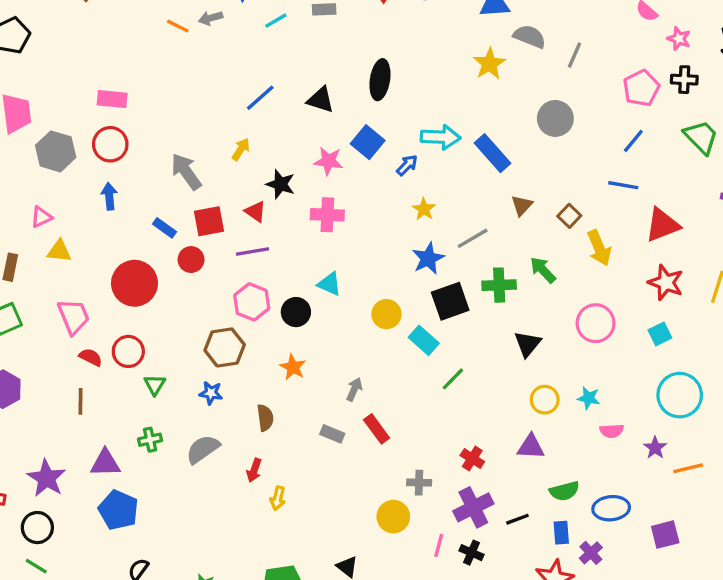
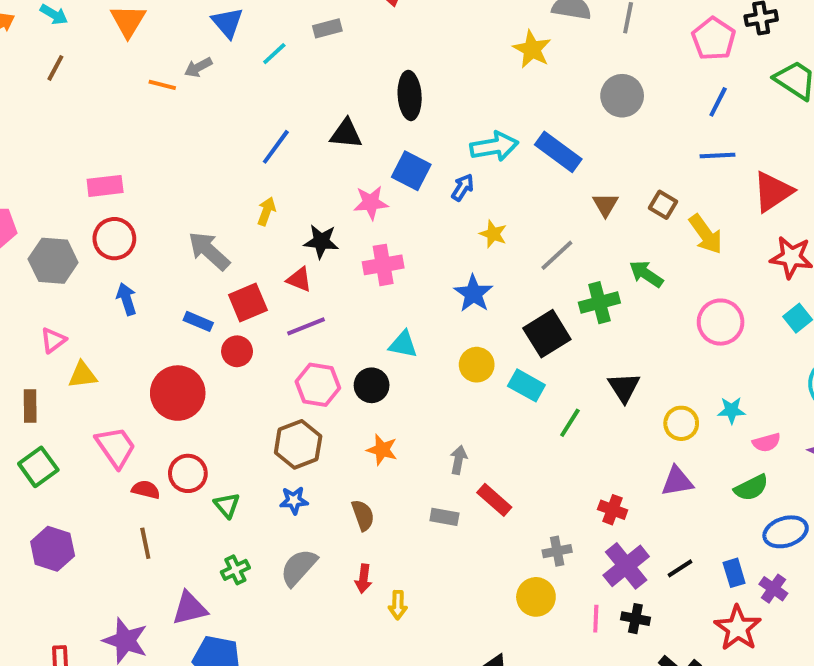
blue star: (428, 258) -> (473, 294), moved
black triangle: (528, 344) -> (624, 387), moved
green semicircle: (564, 491) -> (751, 488), moved

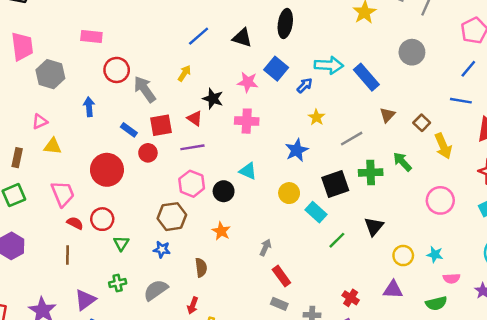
red circle: (114, 239) -> (117, 70), moved
gray rectangle: (444, 517) -> (279, 304), moved
purple triangle: (190, 608) -> (85, 300), turned -35

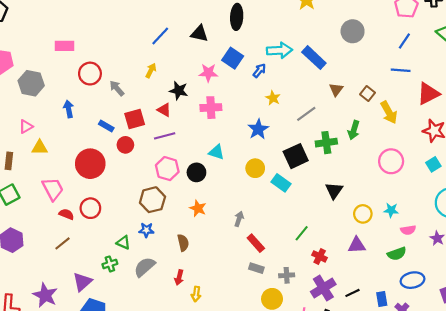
gray arrow: (145, 89) -> (117, 88), size x0.7
green arrow: (402, 162) -> (354, 130), turned -114
green line: (337, 240) -> (302, 233), moved
green triangle: (121, 243) -> (123, 243), moved, turned -32
brown line: (67, 255) -> (63, 243), turned 56

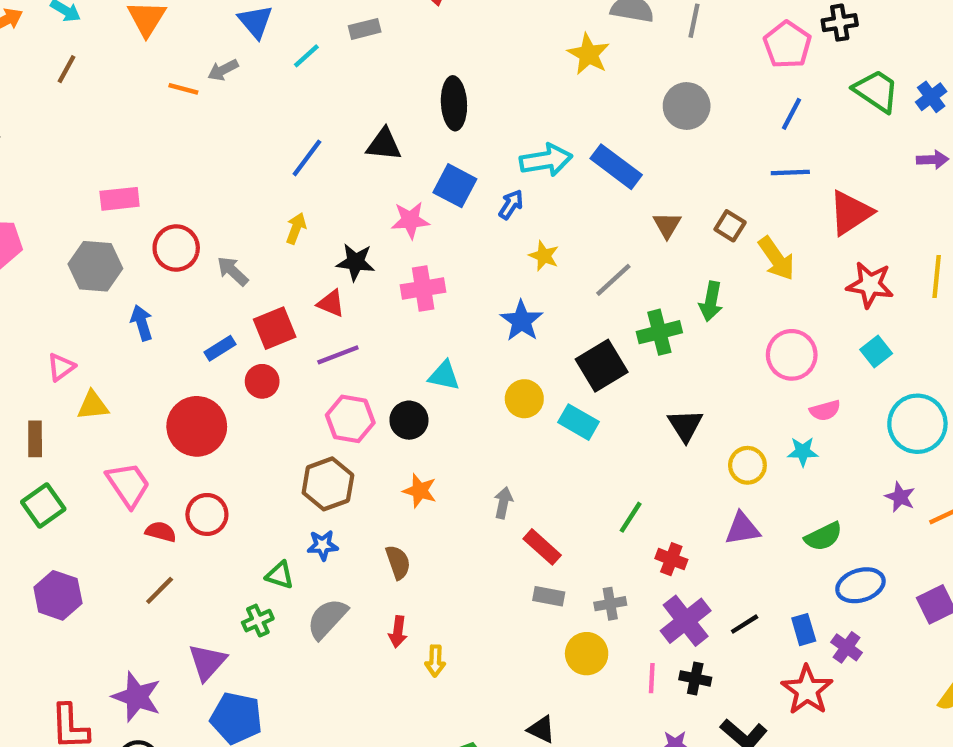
gray hexagon: (31, 83) -> (95, 266), moved
blue rectangle: (106, 126) -> (220, 348), turned -56
pink semicircle: (408, 230) -> (825, 410), moved

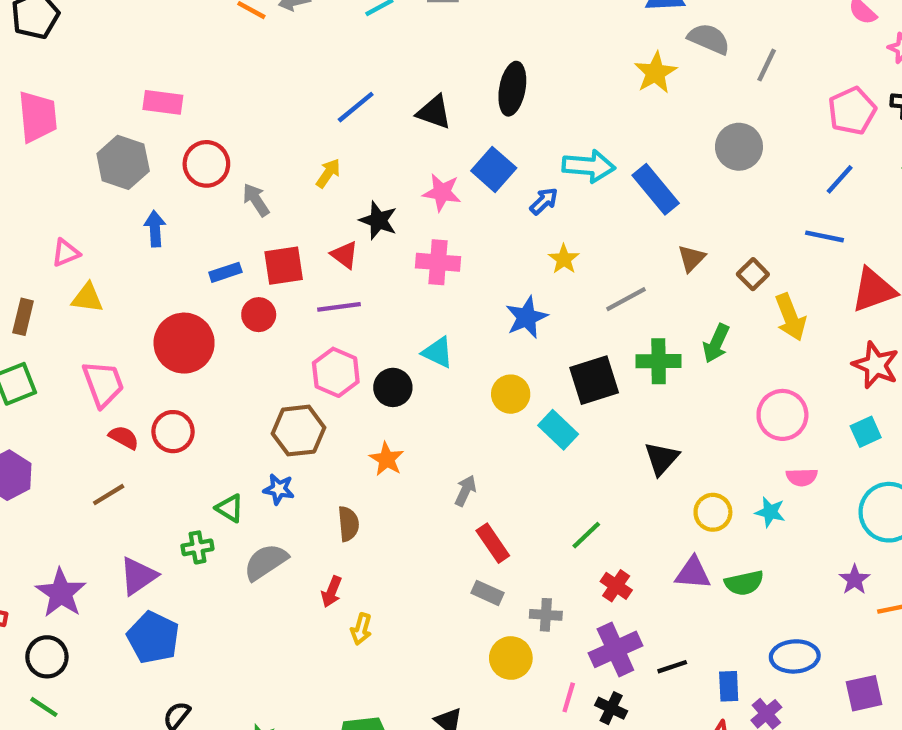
green semicircle: (823, 537) -> (744, 583), moved

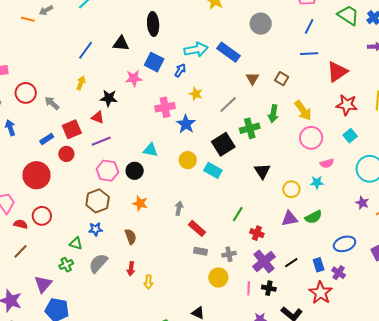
pink cross: (438, 262) -> (165, 107), moved
yellow arrow: (790, 317) -> (303, 111), moved

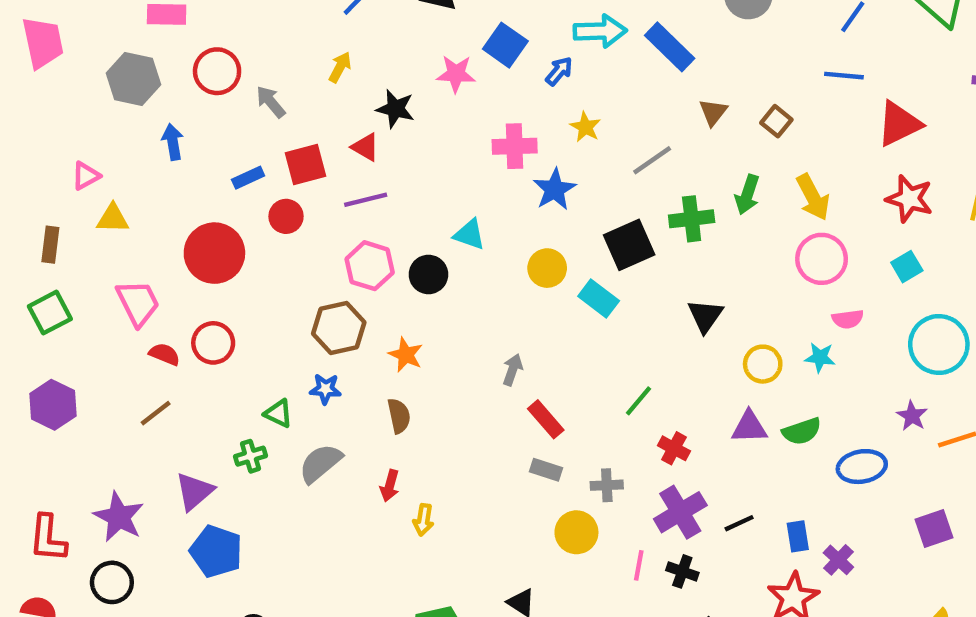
orange star: (140, 203) -> (406, 355), moved
blue ellipse: (345, 244) -> (862, 467), moved

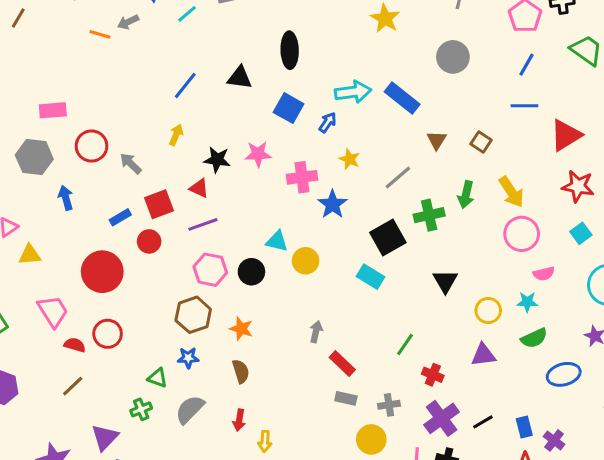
pink star: (456, 74) -> (258, 154), moved
yellow circle: (547, 268) -> (306, 261), moved
green semicircle: (802, 431) -> (534, 338), moved

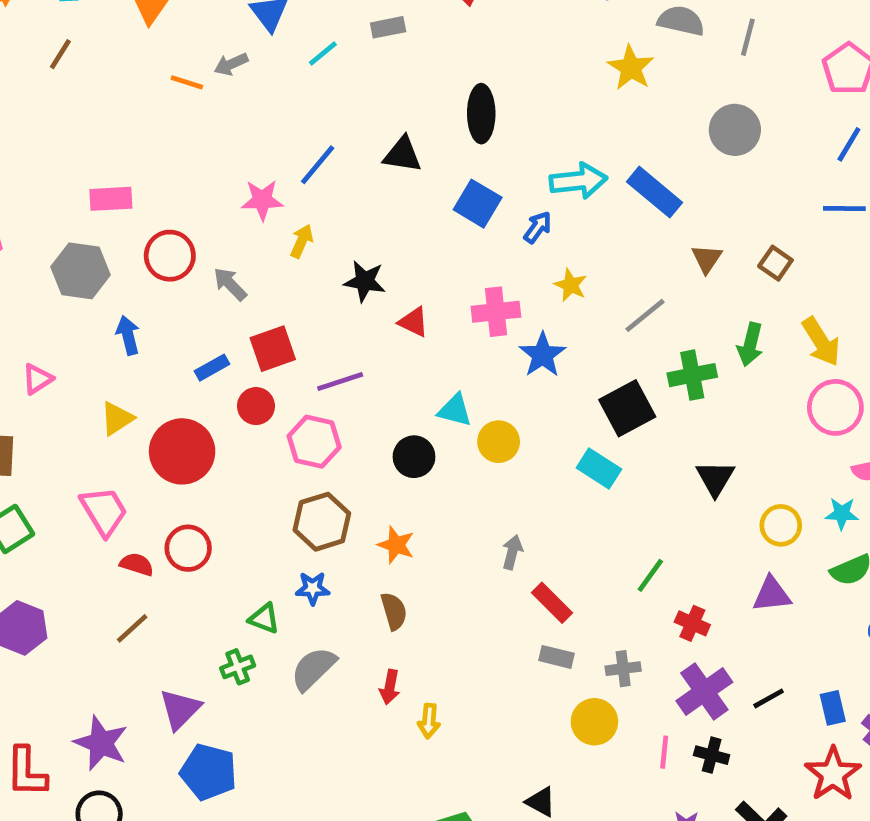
pink star: (258, 154) -> (262, 200), moved
red triangle: (199, 188) -> (414, 322), moved
yellow triangle: (30, 255) -> (117, 418), moved, turned -30
pink hexagon: (210, 270) -> (314, 442), moved

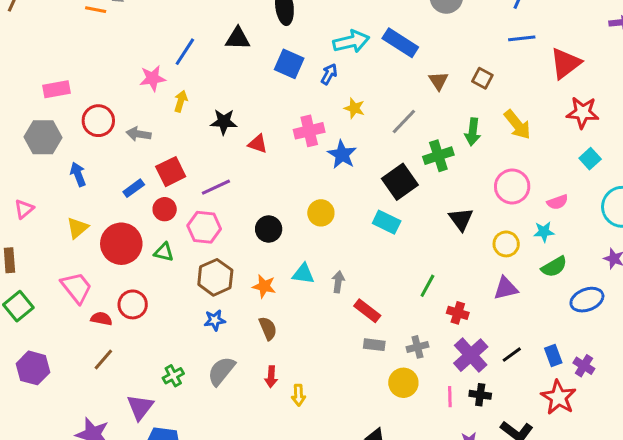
gray arrow: (230, 284) -> (139, 134), turned -30
pink circle: (835, 407) -> (512, 186), moved
cyan triangle: (455, 410) -> (303, 274), moved
green triangle: (264, 619) -> (164, 252), moved

